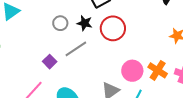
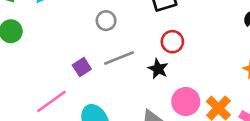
black star: (85, 23) -> (158, 69), moved
red circle: (113, 28) -> (172, 42), size x0.7

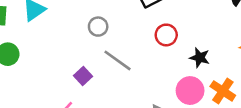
gray line: (119, 58) -> (117, 60), turned 68
black star: (158, 69) -> (200, 58), moved

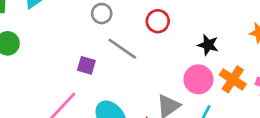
red circle: (166, 35) -> (158, 21), moved
purple square: (83, 76) -> (86, 65), turned -30

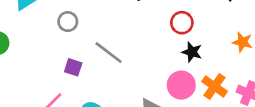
gray circle: (102, 14) -> (68, 22), moved
red circle: (158, 21) -> (182, 23), moved

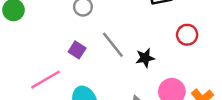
black star: (192, 52) -> (145, 58), moved, turned 30

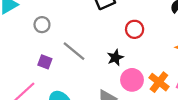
black star: (145, 58) -> (115, 58), moved

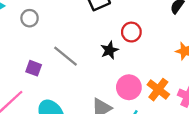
gray circle: (42, 25) -> (30, 18), moved
black star: (115, 58) -> (109, 50), moved

